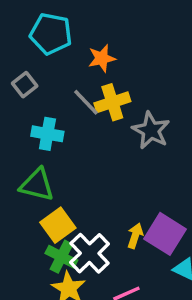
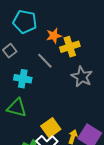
yellow cross: (112, 102) -> (70, 47), moved
yellow square: (58, 225) -> (51, 128), moved

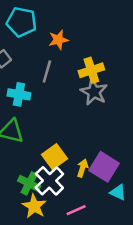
yellow cross: (70, 47) -> (91, 70), moved
gray line: (45, 61) -> (47, 72), turned 60

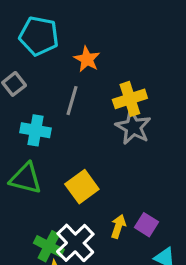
orange star: (58, 40) -> (87, 59), turned -30
yellow square: (55, 157) -> (82, 187), moved
purple square: (104, 167) -> (146, 225), size x0.6

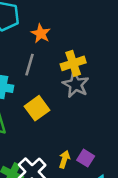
yellow square: (82, 187) -> (37, 108), moved

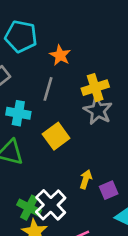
purple square: (86, 158) -> (109, 190), turned 35
yellow arrow: (64, 159) -> (86, 179), moved

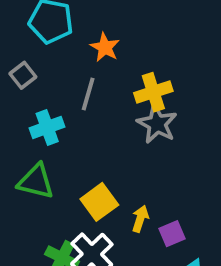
cyan cross: (18, 113) -> (47, 127), turned -30
yellow square: (56, 136) -> (99, 202), moved

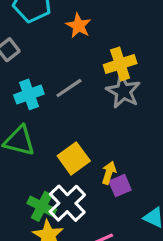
gray line: (88, 94) -> (69, 88), moved, turned 40
purple square: (172, 234) -> (120, 186), moved

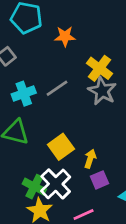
orange star: (79, 26) -> (65, 36), turned -30
yellow cross: (120, 64) -> (99, 68), turned -35
purple square: (120, 186) -> (99, 180), moved

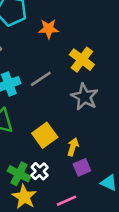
gray star: (102, 91) -> (84, 97), moved
white cross: (56, 184) -> (40, 171), size x0.6

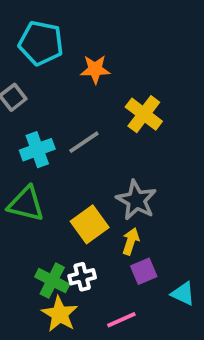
gray star: (84, 97) -> (136, 200), moved
white cross: (40, 171) -> (82, 277), turned 30

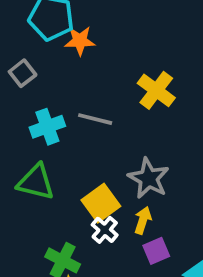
orange star: (95, 69) -> (80, 41), moved
gray line: (84, 142) -> (95, 119), turned 48
white cross: (82, 277) -> (105, 230), moved, turned -35

